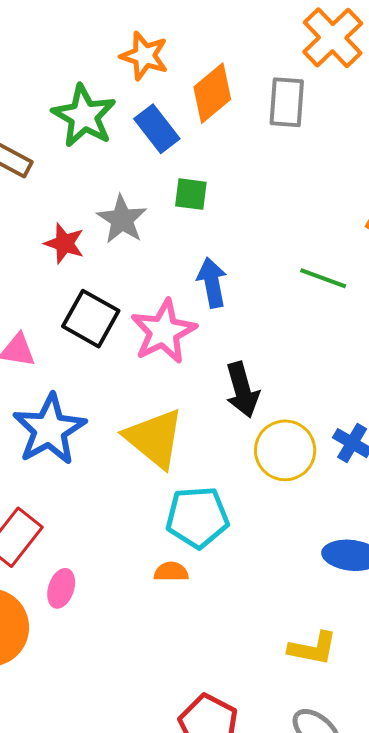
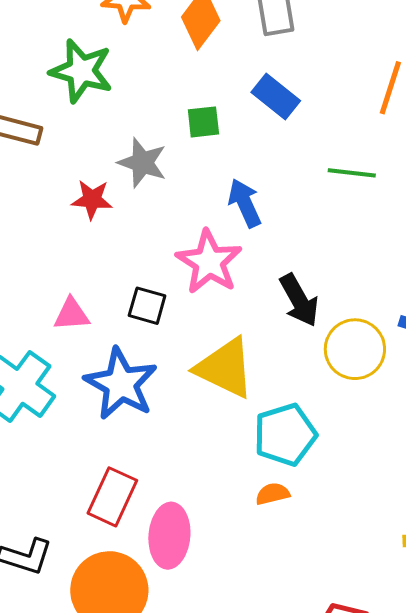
blue rectangle: (157, 129) -> (276, 96), moved
black square: (91, 319) -> (147, 306), moved, size x0.7
pink ellipse: (61, 588) -> (169, 536), size x1.6

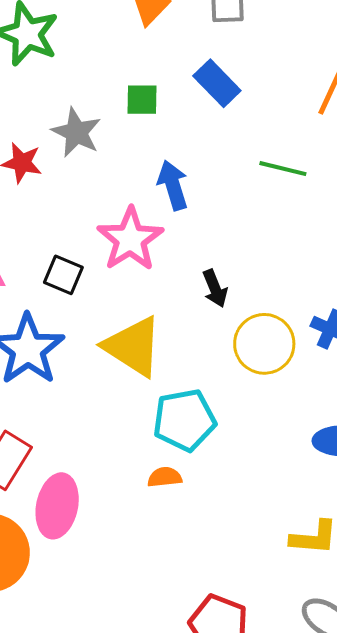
black arrow: (299, 300) -> (215, 288), size x0.7

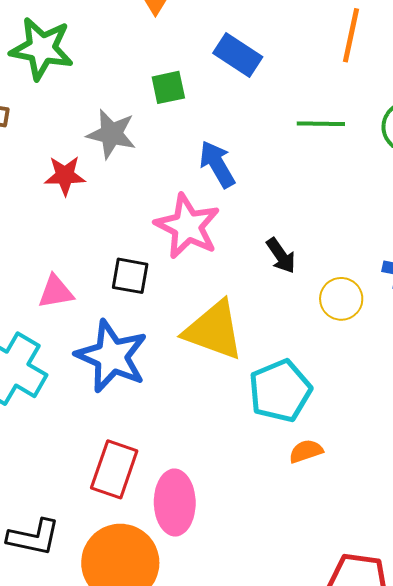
yellow circle: (264, 344) -> (341, 299), size x0.7
orange semicircle: (165, 477) -> (306, 451), moved

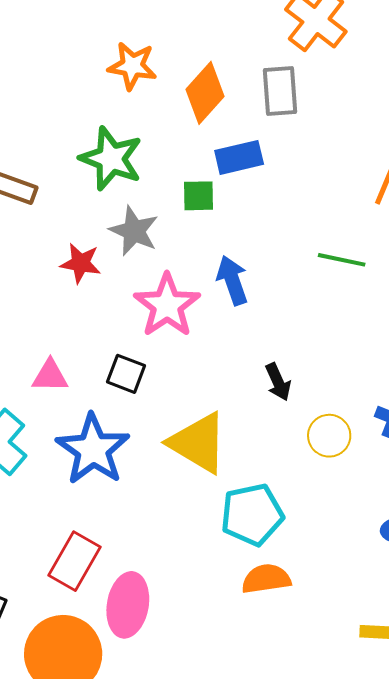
green star: (42, 49) -> (111, 159), moved
blue rectangle: (238, 55) -> (239, 157), moved, turned -57
pink star: (187, 226) -> (167, 305), moved
orange semicircle: (306, 451) -> (266, 579), size x1.4

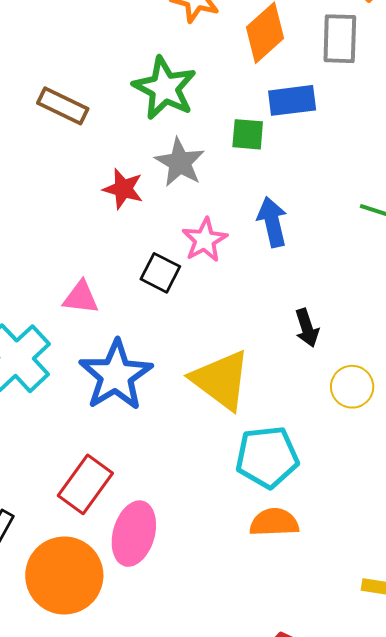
pink star: (167, 305) -> (205, 240), size x0.7
black square: (126, 374) -> (160, 273), moved

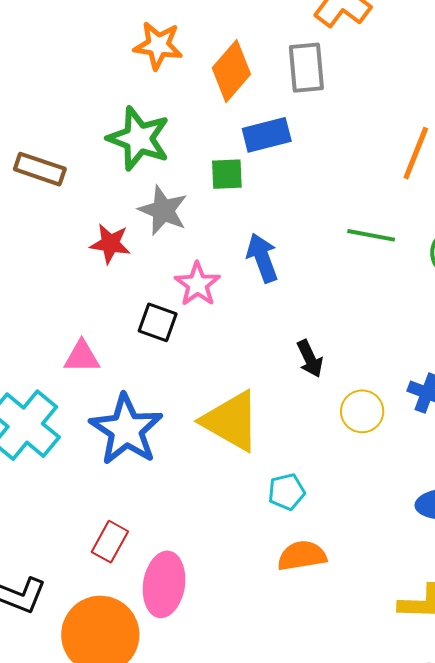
cyan pentagon: (267, 457) -> (287, 492), size x0.6
red rectangle: (85, 484) -> (110, 542), size x0.7

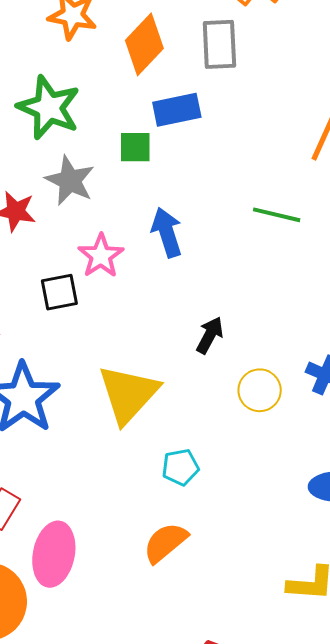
black square: (158, 322) -> (59, 292), turned -33
black arrow: (310, 359) -> (210, 335), turned -129
yellow triangle: (231, 421) -> (128, 394), turned 40
orange semicircle: (302, 556) -> (165, 543), moved, turned -33

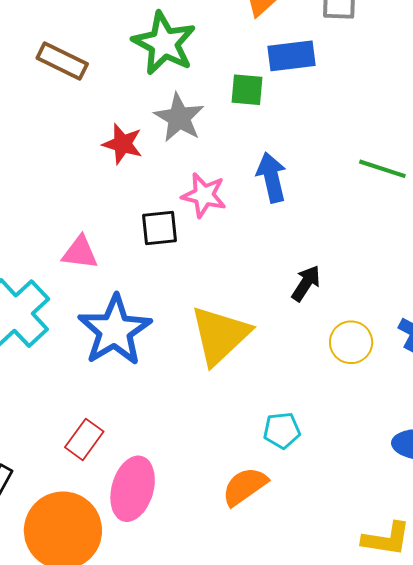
pink star: (101, 256) -> (204, 195), turned -30
cyan pentagon: (180, 467) -> (282, 430), moved

